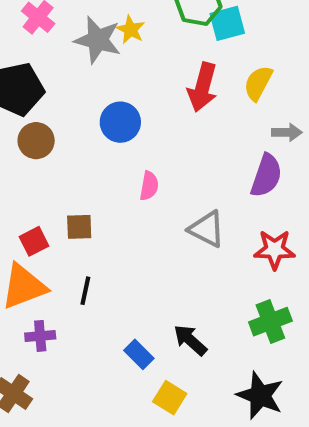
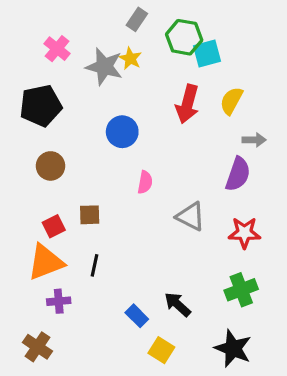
brown circle: (36, 141) -> (51, 166), moved

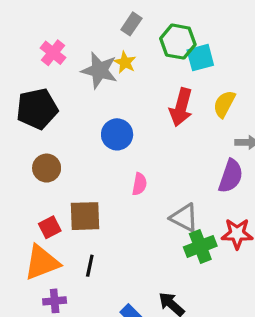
brown square: (90, 215) -> (85, 216), size x1.5
green cross: (241, 290) -> (200, 246), moved

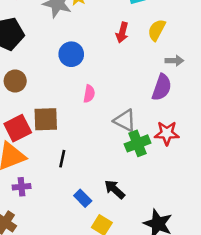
red arrow: (181, 107) -> (122, 33), size x0.7
red square: (50, 227) -> (18, 128), size x1.5
black line: (90, 266) -> (62, 159), moved

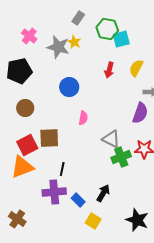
purple cross: (22, 187) -> (54, 192), moved, size x1.6
black arrow: (115, 189) -> (103, 193), turned 78

